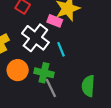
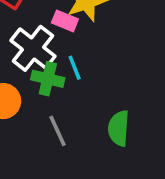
green cross: (44, 73) -> (48, 79), moved

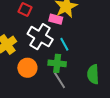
green cross: (48, 79) -> (57, 63), moved

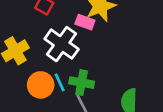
cyan line: (64, 44) -> (60, 82), moved

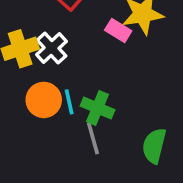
white cross: (62, 44) -> (51, 48), moved, size x0.7

